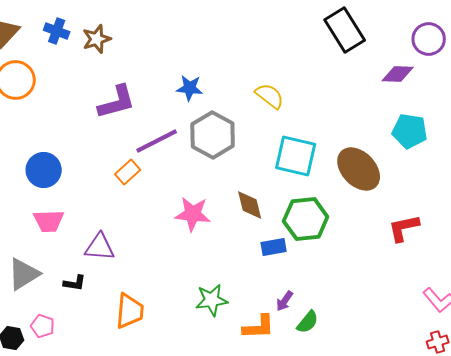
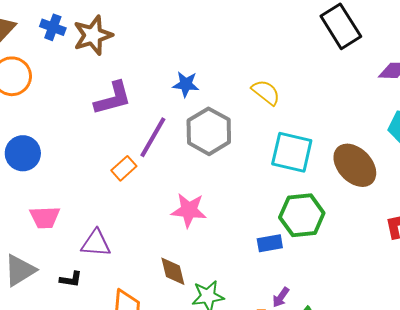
brown star: (97, 39) -> (93, 35), size x1.4
purple line: (157, 141) -> (153, 137), turned -33
blue circle: (44, 170) -> (23, 153), moved
brown diamond: (250, 205) -> (173, 271), moved

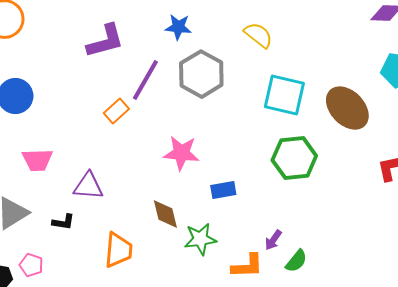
blue rectangle: (270, 243) -> (223, 190), moved

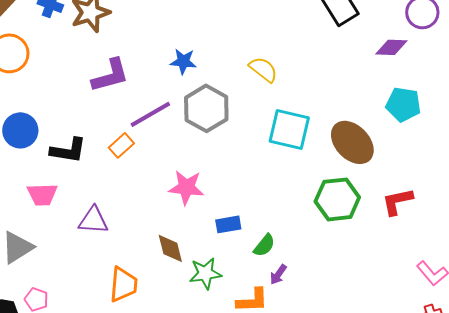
purple line: (145, 80) -> (150, 114), turned 30
green hexagon: (294, 158) -> (337, 199), moved
black L-shape: (63, 222) -> (68, 150), moved, size x1.6
green semicircle: (296, 261) -> (264, 245), moved

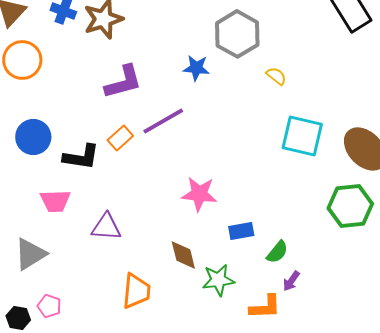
yellow semicircle: (263, 69) -> (276, 76), size x0.7
gray hexagon: (206, 108) -> (237, 34), moved
orange rectangle: (121, 145) -> (120, 138), moved

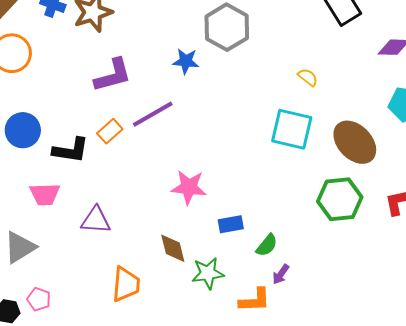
yellow semicircle: (276, 76) -> (308, 77), moved

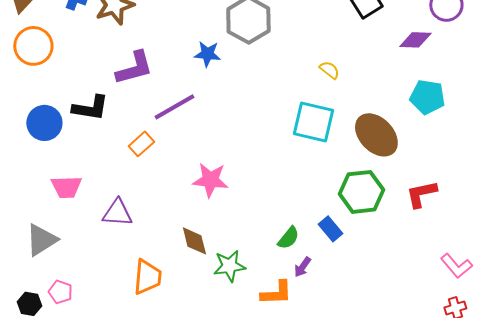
orange rectangle: (110, 131) -> (141, 144), moved
black L-shape: (71, 150) -> (90, 108), moved
blue rectangle: (231, 224) -> (330, 229), moved, turned 60

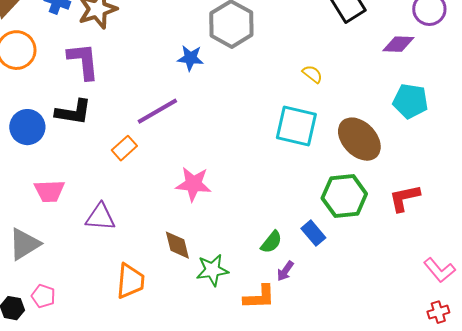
purple L-shape: (134, 68) -> (83, 61), moved, turned -81

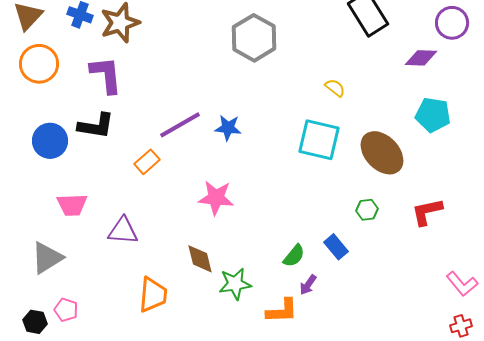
blue star: (190, 58) -> (228, 128), moved
green hexagon: (344, 196) -> (367, 210), size x0.5

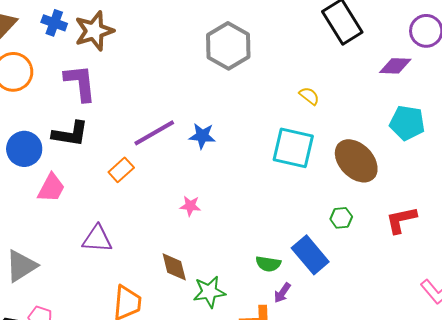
pink star: (216, 198) -> (190, 206), size x0.6
pink trapezoid: (72, 205) -> (51, 188), moved, turned -60
blue rectangle: (336, 247) -> (310, 255), size x1.5
green semicircle: (294, 256) -> (268, 264), turned 60

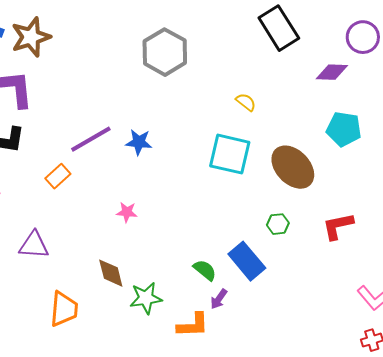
green semicircle: (268, 264) -> (205, 270), turned -150

